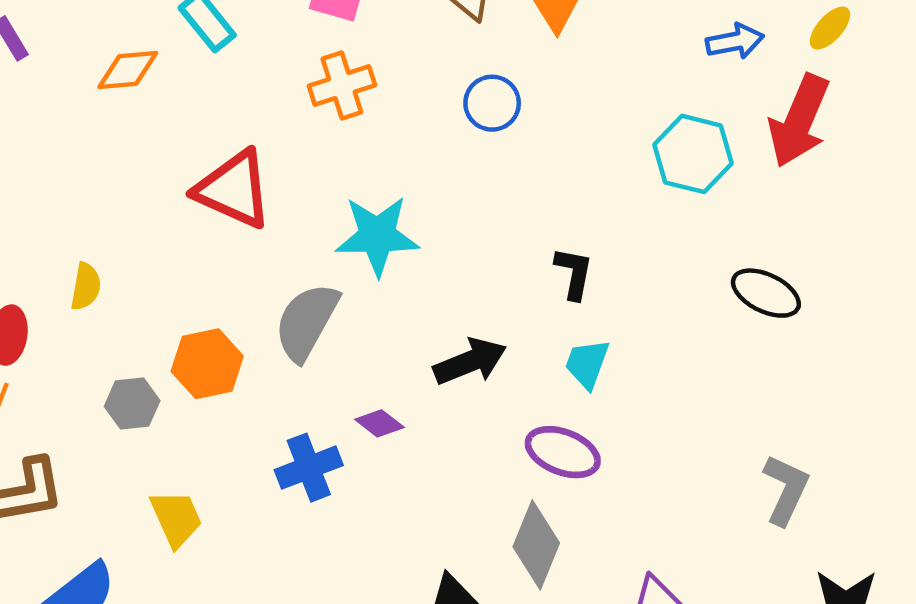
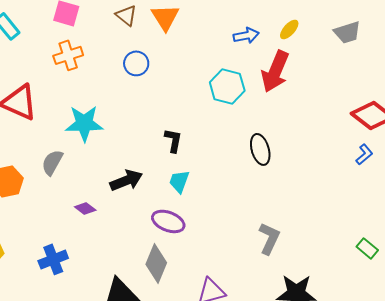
black ellipse: (766, 293) -> (260, 149), turned 48
gray semicircle: (307, 322) -> (52, 162), size x0.7
blue cross: (309, 468) -> (53, 259), moved

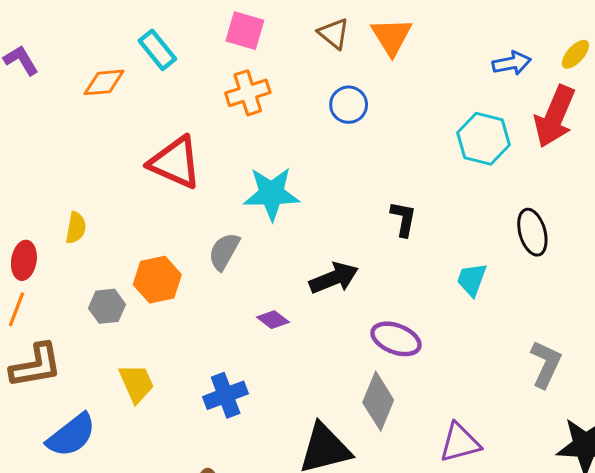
cyan trapezoid: (179, 181) -> (472, 280), moved

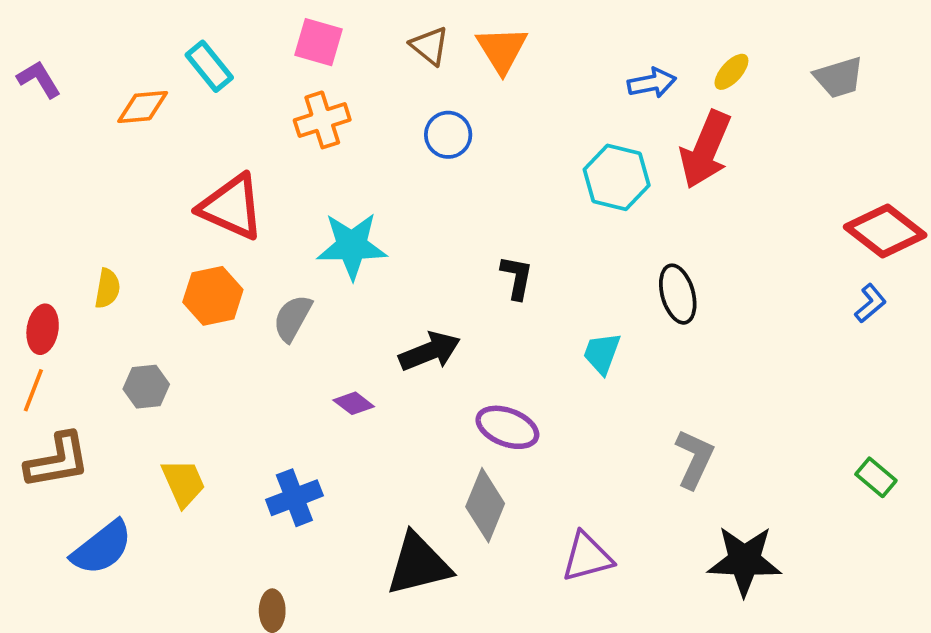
orange hexagon: (157, 280) -> (213, 296), moved

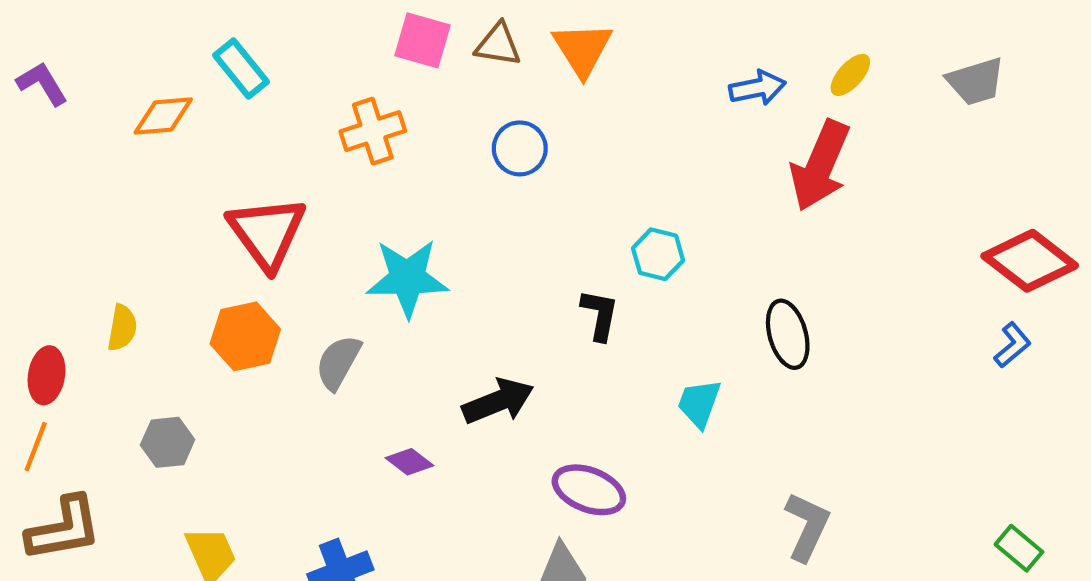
pink square: (319, 42) -> (423, 40), moved
brown triangle: (430, 46) -> (498, 45), turned -30
cyan hexagon: (617, 177) -> (658, 254), moved, size x0.7
red triangle: (231, 207) -> (267, 233), turned 30

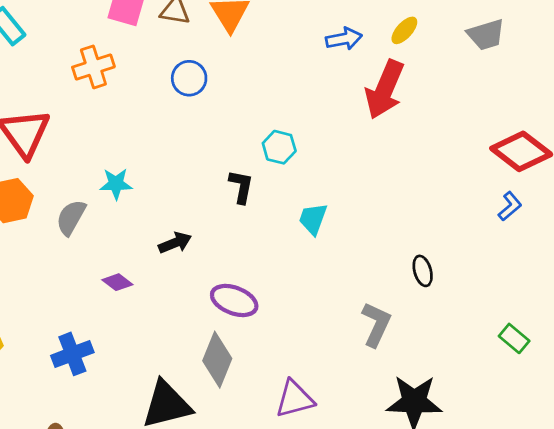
cyan star: (407, 278) -> (116, 184), moved, size x0.6
black ellipse: (788, 334) -> (423, 271), moved, size x0.7
black arrow: (498, 401) -> (175, 243), size x0.7
cyan trapezoid: (699, 403) -> (313, 219), moved

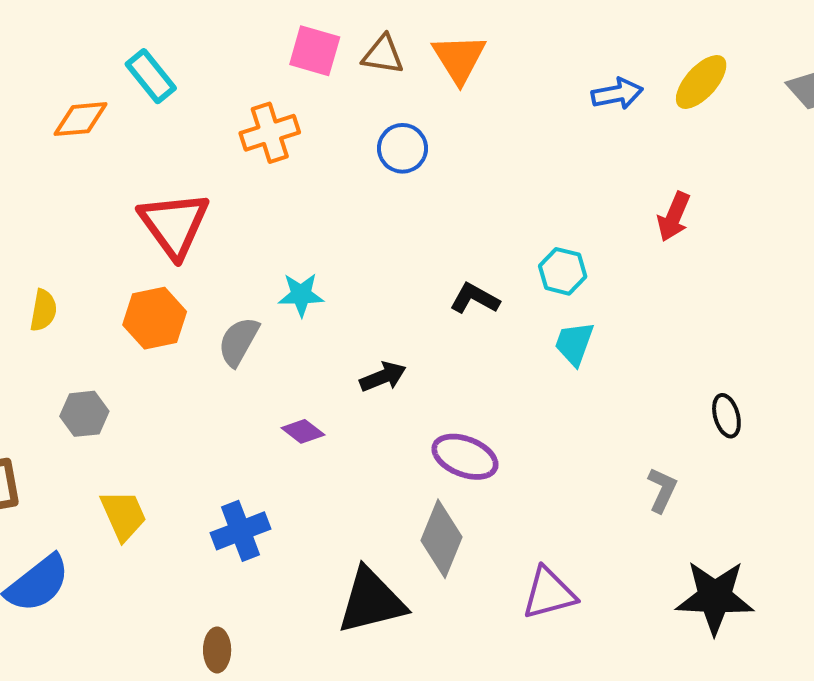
yellow ellipse: (404, 30) -> (701, 82), size x1.4
red arrow: (385, 89) -> (674, 217), moved, size x0.6
cyan hexagon: (279, 147) -> (563, 271), moved
black L-shape: (241, 187) -> (475, 299), turned -72
gray L-shape: (376, 324) -> (662, 490), size x0.7

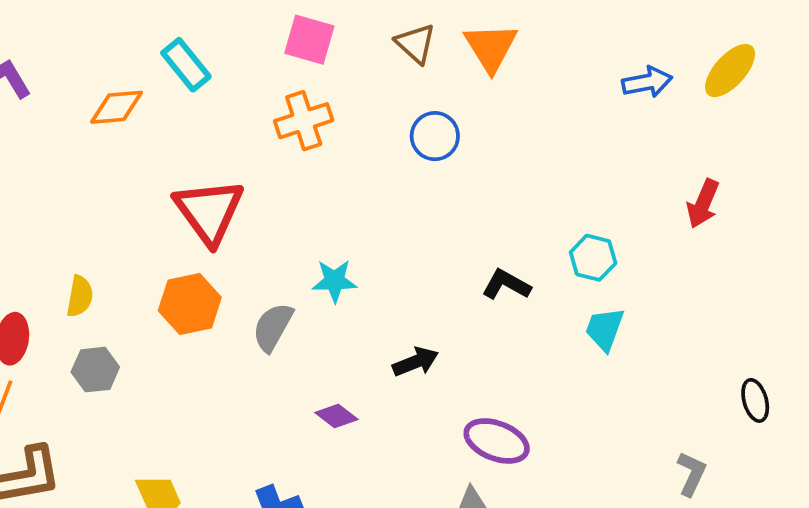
pink square: (315, 51) -> (309, 40), moved
brown triangle: (383, 55) -> (416, 43), turned 33
gray hexagon: (84, 414) -> (95, 370), moved

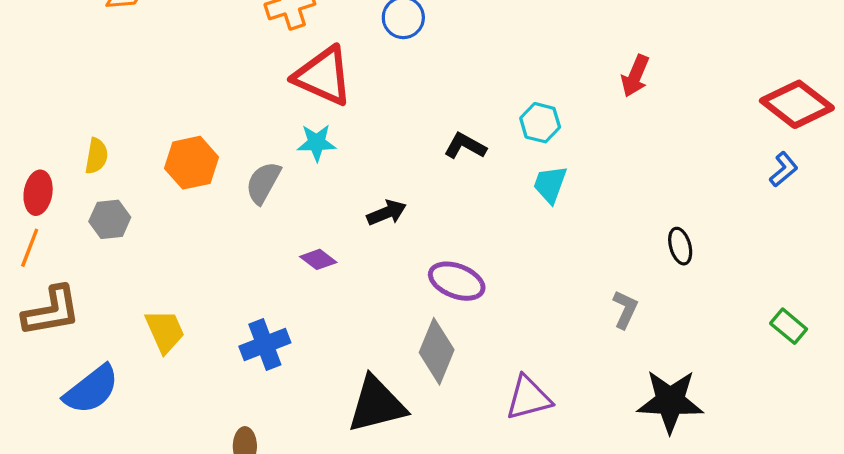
red triangle: (209, 211) -> (323, 76), moved, turned -30

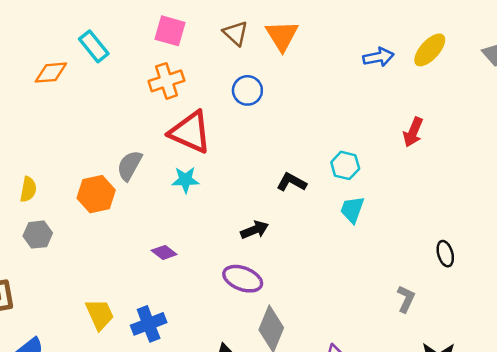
gray semicircle: (263, 183) -> (129, 165), moved
black arrow: (387, 213) -> (255, 230), moved
purple diamond: (318, 259) -> (164, 252), moved
purple ellipse: (457, 281) -> (243, 279), moved
yellow trapezoid: (165, 331) -> (100, 314), moved

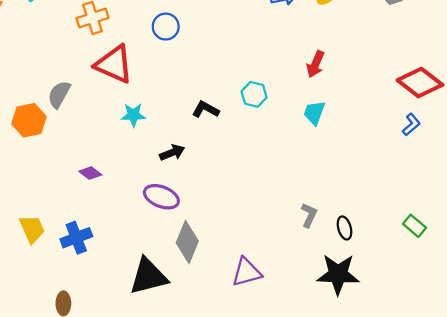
cyan star: (185, 180) -> (133, 115), moved
cyan trapezoid: (352, 210) -> (314, 113), moved
black ellipse: (445, 254) -> (345, 228), moved

